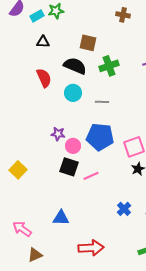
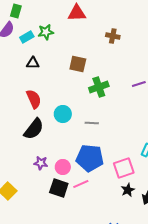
black semicircle: (75, 66) -> (34, 129), moved, turned 105
purple star: (58, 134) -> (41, 163), moved
pink line: (91, 176) -> (81, 184), moved

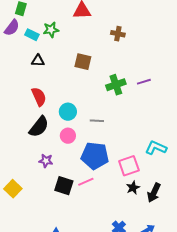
cyan rectangle: (27, 37) -> (32, 35), turned 56
green cross: (99, 87) -> (116, 85), moved
pink circle: (63, 167) -> (68, 136), moved

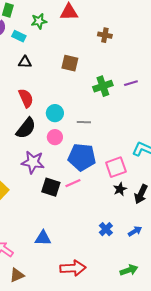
green star: (51, 30) -> (39, 21), moved
purple star: (46, 161) -> (33, 162), size x1.6

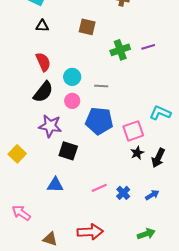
pink line: (73, 183) -> (99, 188), moved
blue triangle: (43, 238) -> (55, 185), moved
brown triangle: (17, 275) -> (50, 239), moved, turned 42

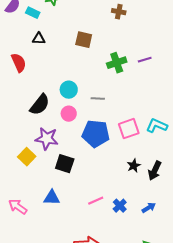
red semicircle: (43, 62) -> (19, 63), moved
pink square: (133, 131) -> (129, 129), moved
yellow square: (17, 154) -> (27, 157), moved
pink arrow: (21, 213) -> (18, 207), moved

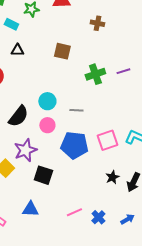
purple star: (47, 139) -> (25, 150), turned -30

